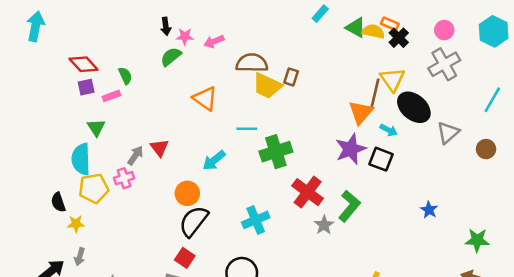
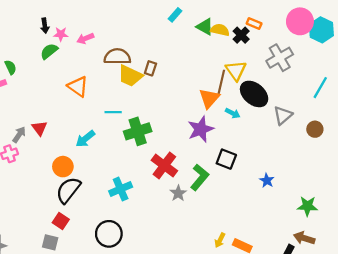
orange rectangle: (390, 24) -> (254, 23), moved
pink circle: (444, 30) -> (300, 21), moved, size x1.6
black square: (381, 159) -> (226, 159), moved

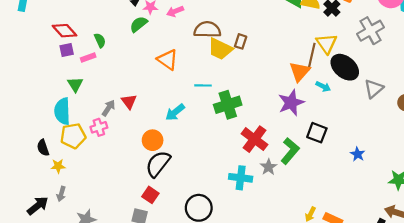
cyan cross: (121, 189) -> (241, 178), moved, turned 30

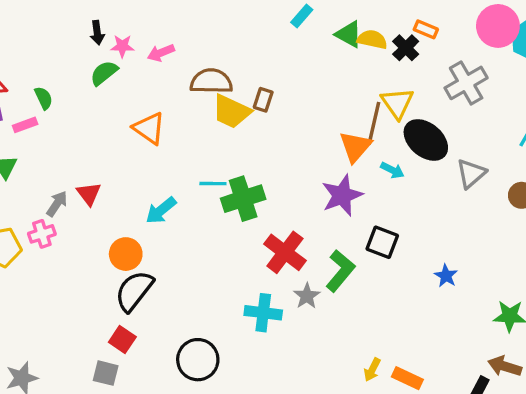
cyan line: (203, 85) -> (213, 184), moved

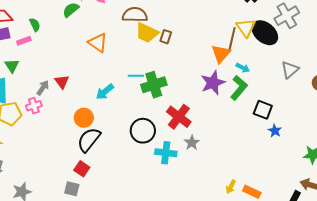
brown rectangle: (263, 100) -> (166, 37), moved
black ellipse: (426, 140) -> (265, 33), moved
black square: (382, 242) -> (263, 110), moved
green L-shape: (340, 271) -> (239, 88), moved
black circle: (198, 360) -> (143, 131), moved

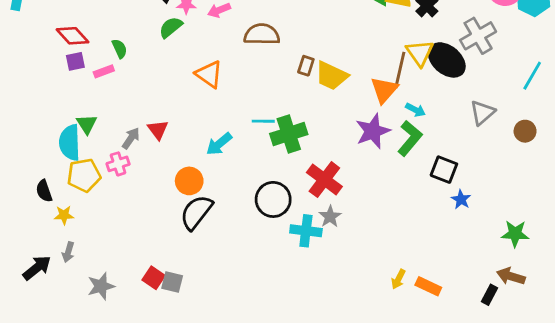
yellow trapezoid: (147, 33) -> (332, 76), moved
green triangle: (12, 66) -> (87, 124), moved
gray star: (192, 143) -> (330, 217), moved
red square: (82, 169) -> (154, 278), moved

